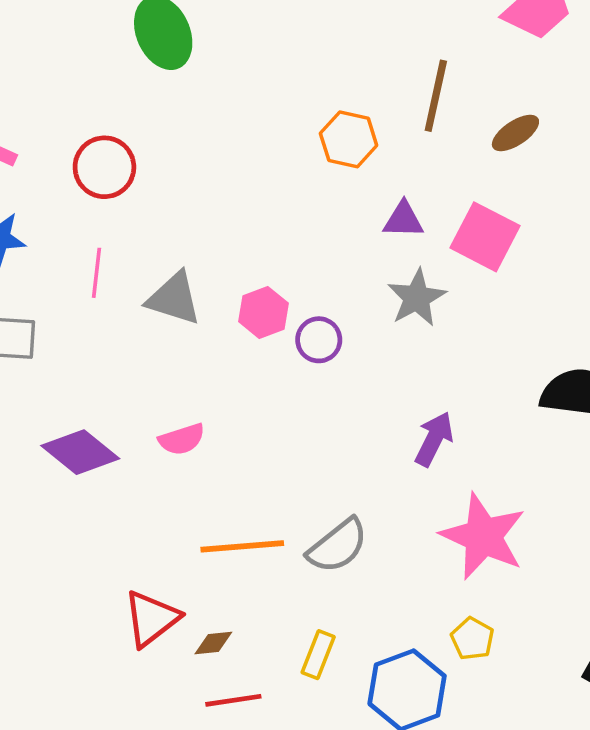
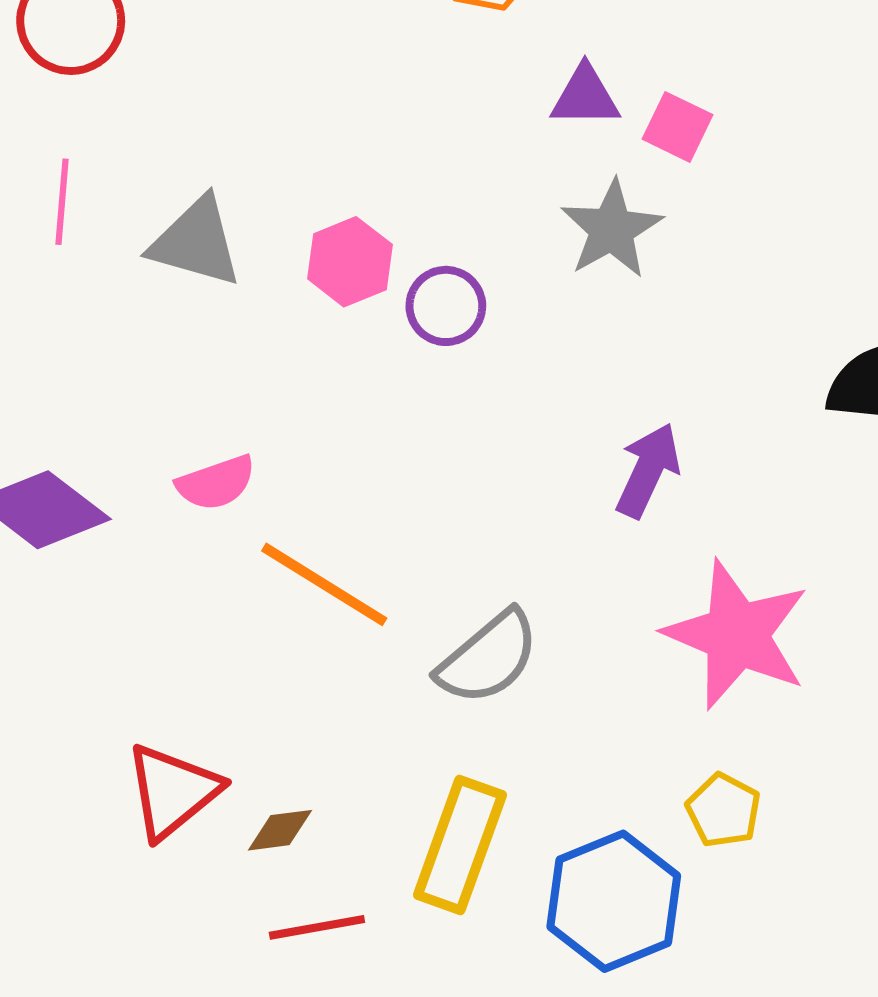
pink square: (485, 237) -> (677, 127), moved, size x0.6
orange line: (242, 546) -> (324, 584), moved, turned 38
yellow rectangle: (318, 655) -> (460, 845), size x1.6

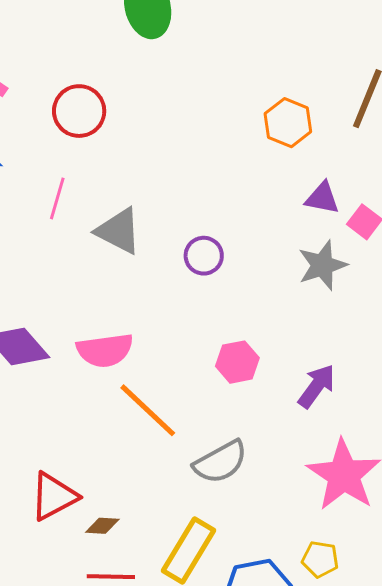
pink hexagon: (350, 262) -> (237, 362), moved
purple circle: (446, 306) -> (204, 256), moved
pink semicircle: (216, 483) -> (105, 350), size x1.4
yellow pentagon: (723, 810) -> (320, 559), turned -30

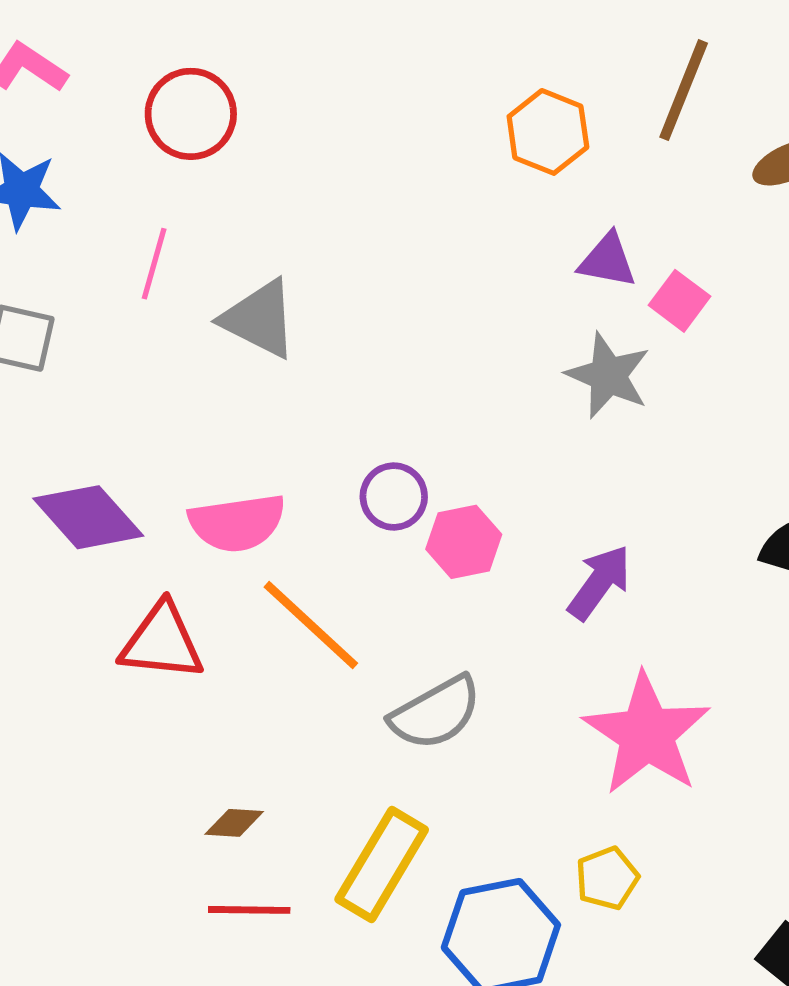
purple circle: (204, 256) -> (394, 497), moved
gray star: (322, 265) -> (608, 376), turned -30
red triangle: (54, 496) -> (162, 642), moved, turned 34
yellow pentagon: (320, 559) -> (607, 878), turned -30

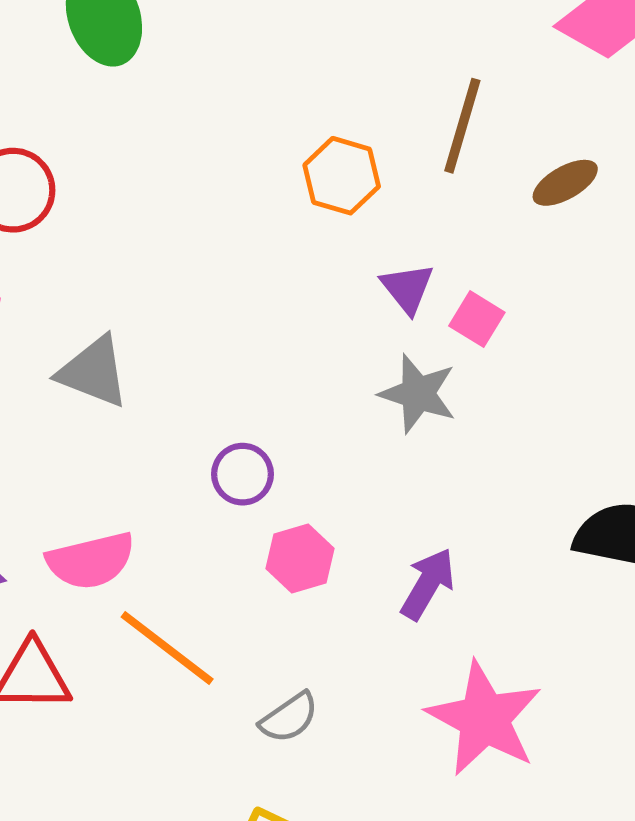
purple triangle: (607, 260) -> (407, 288), turned 46
purple circle: (394, 497) -> (243, 474), moved
gray semicircle: (436, 713) -> (289, 718), size x0.7

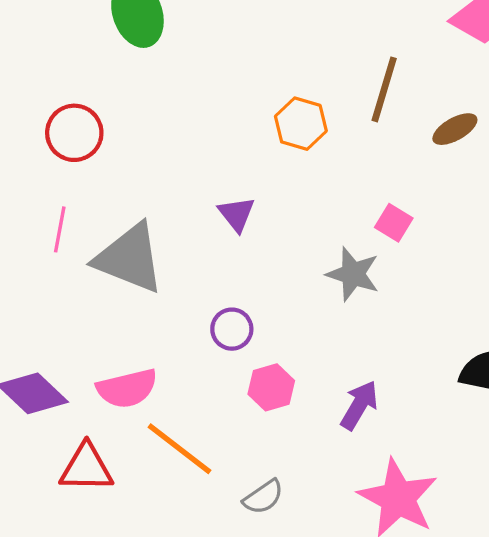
purple triangle: (407, 288) -> (236, 214), moved
gray triangle: (94, 372) -> (129, 258), size x1.4

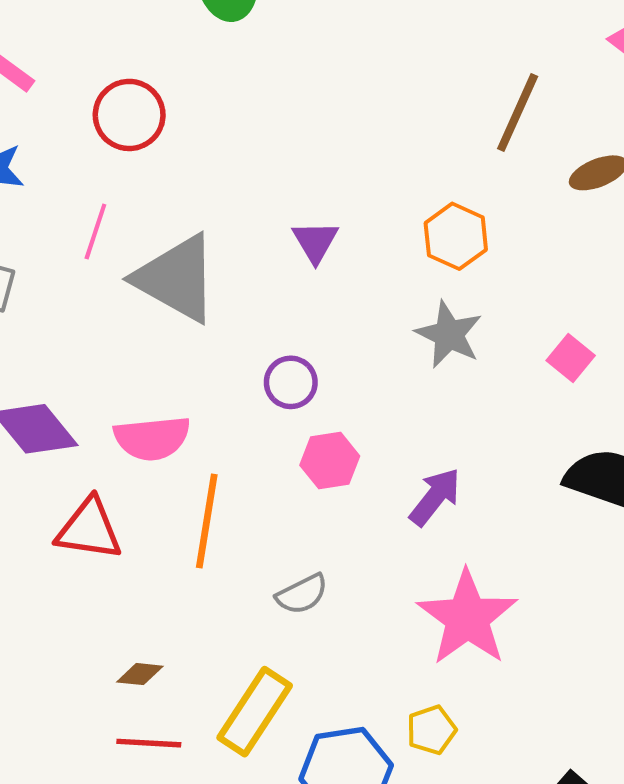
orange hexagon: (301, 124) -> (456, 236), moved
pink square: (394, 223) -> (571, 358), moved
orange line: (180, 449) -> (207, 521), turned 54

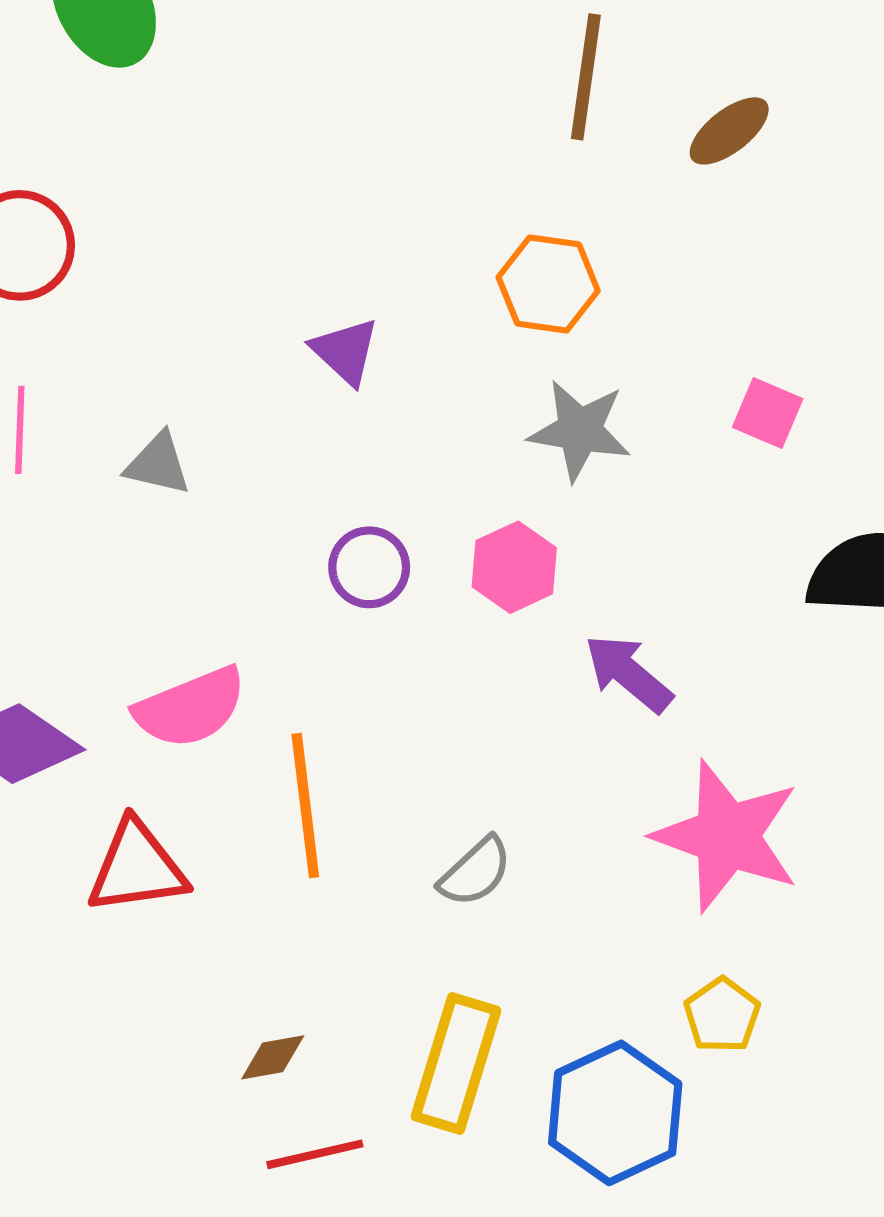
gray triangle: (176, 278) -> (158, 464), size x0.5
pink hexagon: (330, 461) -> (514, 567), moved
purple arrow: (435, 497) -> (629, 673), turned -72

